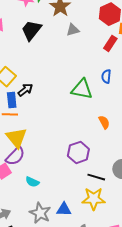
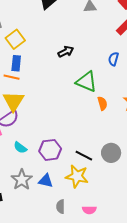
green triangle: (82, 89) -> (86, 82), moved
black arrow: (25, 90) -> (66, 52), moved
purple hexagon: (78, 152) -> (50, 150), moved

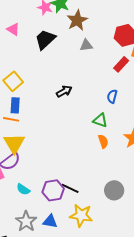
green triangle: (86, 82) -> (100, 120), moved, size x0.7
black line: (84, 156) -> (70, 188), moved

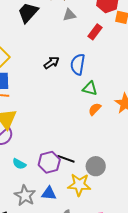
red rectangle: (121, 64) -> (95, 32), moved
blue semicircle: (112, 96) -> (78, 64), moved, size x1.5
orange semicircle: (103, 141) -> (95, 109), turned -112
gray circle: (114, 190) -> (96, 166), moved

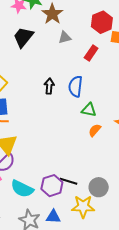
black arrow: (52, 63) -> (49, 86), turned -49
cyan semicircle: (19, 164) -> (22, 189), size x1.6

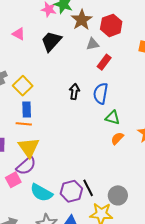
red hexagon: (102, 22) -> (111, 25), moved
red rectangle: (91, 53) -> (104, 62), moved
black line: (68, 181) -> (88, 188), turned 42

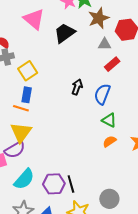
pink triangle: (19, 34) -> (34, 19), size x1.6
cyan semicircle: (41, 193) -> (24, 179), turned -90
gray circle: (118, 195) -> (109, 199), moved

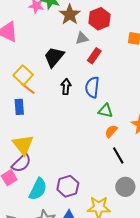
black trapezoid: (65, 33) -> (54, 57), moved
yellow square: (28, 71) -> (23, 75), moved
orange line: (21, 108) -> (28, 89), moved, turned 35
black line: (71, 184) -> (118, 155), moved

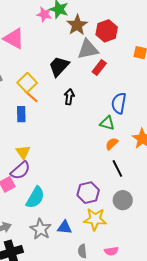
gray triangle: (82, 38) -> (88, 49), size x1.6
blue semicircle: (92, 87) -> (119, 103), moved
yellow triangle: (23, 145) -> (23, 152), size x0.7
purple hexagon: (68, 186) -> (88, 193), moved

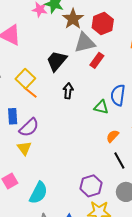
blue rectangle: (21, 114) -> (13, 116), moved
green triangle: (107, 123) -> (101, 107), moved
purple semicircle: (20, 170) -> (29, 127), moved

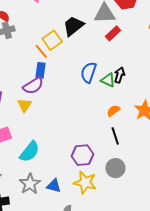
yellow square: (25, 79) -> (52, 40), moved
black arrow: (68, 91) -> (119, 75), moved
blue semicircle: (118, 95) -> (89, 72), moved
blue rectangle: (13, 116) -> (41, 70), moved

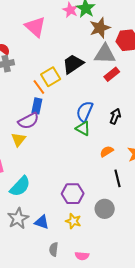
green triangle: (108, 80) -> (83, 128), moved
black line: (115, 136) -> (118, 178), moved
yellow star: (85, 183) -> (73, 221), size x0.7

